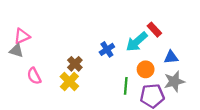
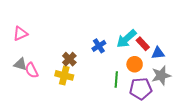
red rectangle: (154, 30) -> (143, 44), moved
gray triangle: (16, 51) -> (20, 64), moved
yellow cross: (69, 81) -> (64, 75), turned -30

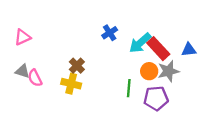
red rectangle: (143, 44) -> (158, 49), size x1.5
blue cross: (99, 46) -> (110, 33), moved
blue triangle: (158, 53) -> (189, 50), moved
gray star: (161, 75) -> (168, 71), moved

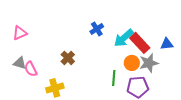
yellow cross: (71, 84) -> (55, 88), moved, turned -30

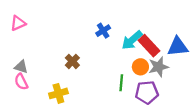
pink triangle: (20, 33) -> (18, 23), moved
blue triangle: (167, 44) -> (178, 47), size x1.5
pink semicircle: (31, 69) -> (21, 82), moved

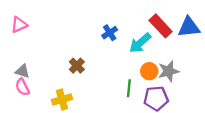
red rectangle: (149, 46) -> (161, 26), moved
blue triangle: (178, 47) -> (189, 27), moved

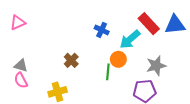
blue cross: (110, 33) -> (102, 30), turned -32
orange circle: (149, 71) -> (118, 59), moved
green line: (129, 88) -> (108, 72), moved

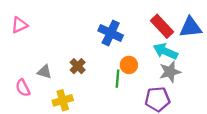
blue cross: (102, 30) -> (111, 33), size x1.5
cyan arrow: (130, 39) -> (165, 51), moved, turned 65
gray triangle: (21, 66) -> (44, 72), moved

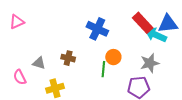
cyan arrow: (165, 51) -> (156, 35), moved
brown cross: (78, 66) -> (68, 58), turned -32

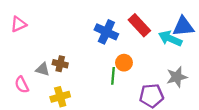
red rectangle: (143, 23) -> (139, 25), moved
brown cross: (68, 58) -> (60, 64), moved
gray star: (150, 63) -> (177, 77), moved

